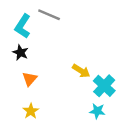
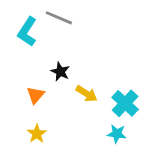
black star: (20, 53) -> (60, 72), moved
yellow arrow: (81, 71) -> (86, 94), moved

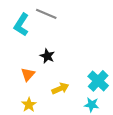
yellow arrow: (86, 94) -> (60, 88), moved, turned -56

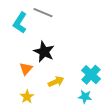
black star: (47, 56) -> (44, 52), size x1.5

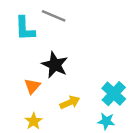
cyan L-shape: (20, 23) -> (25, 28), turned -35

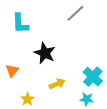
gray line: (54, 16) -> (75, 13), moved, turned -66
orange triangle: (32, 86) -> (12, 70), moved

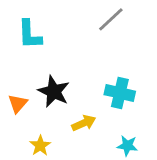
black star: (45, 53) -> (54, 91), moved
cyan cross: (93, 77) -> (120, 93), moved, turned -30

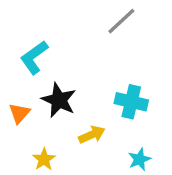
cyan L-shape: (30, 34) -> (34, 57), moved, turned 56
cyan star: (127, 146) -> (139, 159), turned -30

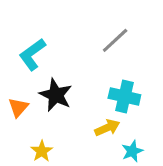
gray line: (121, 21) -> (115, 40), moved
yellow arrow: (92, 135) -> (107, 128), moved

